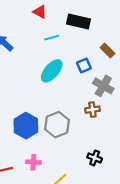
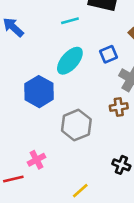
blue hexagon: (26, 126) -> (39, 92), moved
pink cross: (33, 162) -> (36, 160), moved, turned -32

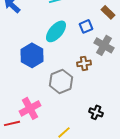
brown cross: (119, 107) -> (84, 63), moved
pink cross: (36, 160) -> (30, 108), size x1.5

